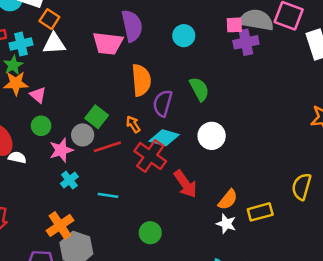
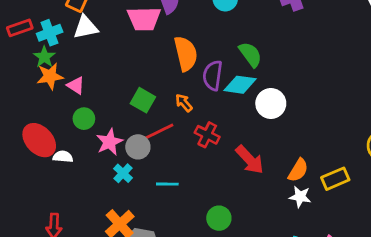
gray circle: (83, 135) -> (138, 147), moved
cyan diamond: (164, 138) -> (240, 85), moved
red cross: (150, 156) -> (207, 135), size x0.7

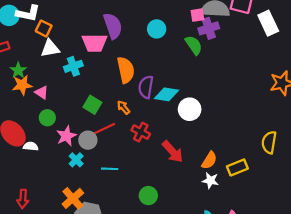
cyan cross: (50, 33) -> (73, 66), moved
green semicircle: (250, 54) -> (194, 45), moved

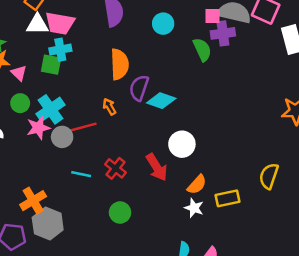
pink trapezoid: (95, 43) -> (60, 23), moved
green square: (92, 105) -> (51, 65), moved, turned -30
white circle: (190, 109) -> (182, 144), moved
red cross: (141, 132) -> (115, 168), moved
cyan cross: (76, 160) -> (51, 109), moved, size x1.6

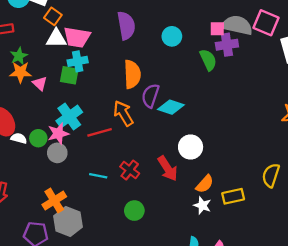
green circle: (20, 103) -> (38, 138), moved
orange arrow: (109, 107) -> (123, 113), size x1.6
gray circle: (62, 137) -> (57, 153), moved

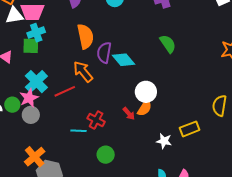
green semicircle: (208, 60) -> (168, 44), moved
cyan diamond: (171, 107) -> (123, 60), turned 40
red arrow: (168, 168) -> (129, 114), size x0.6
cyan line: (98, 176) -> (79, 131), moved
orange semicircle: (205, 184) -> (145, 108), moved

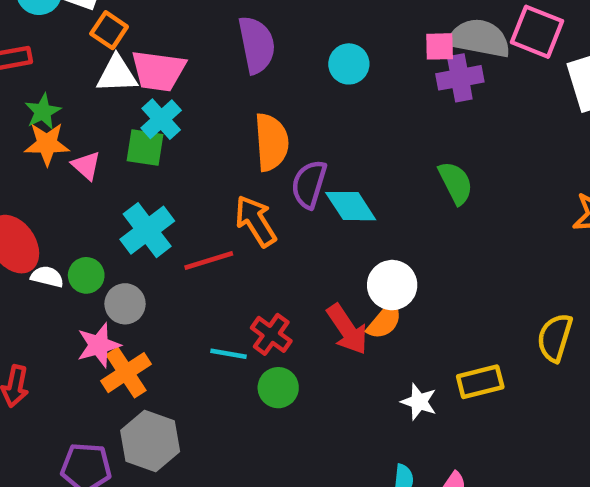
cyan cross: (36, 33) -> (161, 119), turned -30
pink star: (29, 98) -> (99, 345), moved
red arrow: (129, 114) -> (347, 329), size x1.6
green circle: (106, 155) -> (278, 388), moved
orange cross: (35, 157) -> (126, 373), moved

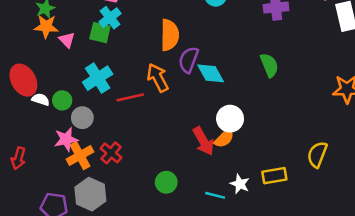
red cross: (271, 334) -> (111, 153), moved
cyan line: (228, 354) -> (215, 195), moved
green circle: (278, 388) -> (166, 182), moved

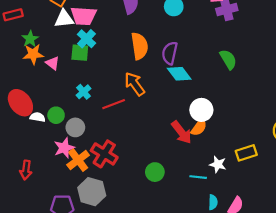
purple semicircle: (189, 60) -> (170, 53), moved
cyan cross: (98, 78) -> (83, 92), size x0.6
red cross: (111, 153) -> (104, 154), size x1.4

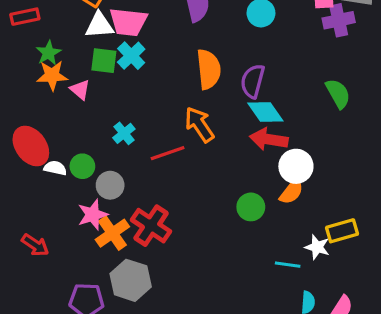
green square: (80, 53) -> (104, 61), moved
red arrow: (182, 132) -> (269, 139), moved, turned 135
yellow rectangle: (246, 153) -> (342, 231), moved
red arrow: (26, 170) -> (35, 245), turned -66
green circle: (155, 172) -> (251, 207), moved

